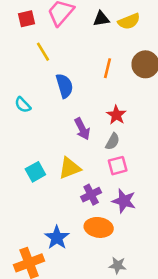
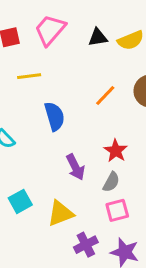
yellow line: (43, 52) -> (29, 76), turned -66
orange line: (107, 68) -> (105, 95), turned 30
cyan square: (35, 172) -> (20, 201), moved

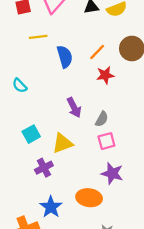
blue semicircle: (55, 116) -> (65, 57), moved
red star: (116, 151) -> (105, 75), moved, turned 30
purple cross: (86, 245) -> (44, 168), moved

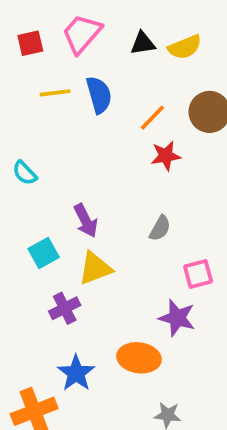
blue semicircle: (65, 57) -> (99, 95), moved
purple arrow: (74, 107) -> (86, 221), moved
pink square: (106, 141) -> (198, 274), moved

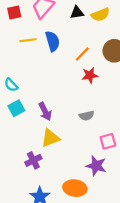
gray semicircle: (160, 228) -> (87, 116), turned 48
cyan square: (44, 253) -> (16, 108), moved

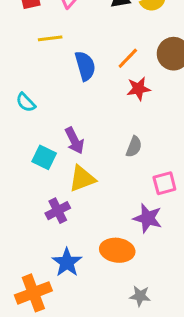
blue semicircle: (53, 41) -> (85, 66), moved
cyan square: (16, 108) -> (44, 157), moved, turned -35
gray semicircle: (87, 116) -> (134, 147), turned -56

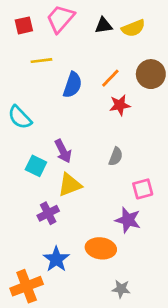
blue semicircle: (85, 66) -> (72, 85), turned 35
cyan semicircle: (26, 102) -> (20, 117), size x1.4

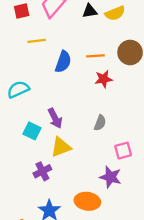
orange line: (110, 78) -> (95, 56), turned 42
cyan semicircle: (20, 117) -> (18, 89), turned 110

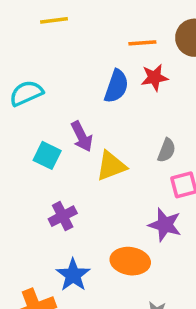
blue semicircle: (63, 62) -> (116, 86), moved
gray semicircle: (100, 123) -> (167, 150), moved
yellow triangle: (61, 147) -> (111, 166), moved

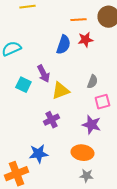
purple cross: (63, 216) -> (51, 120), moved
orange ellipse: (130, 261) -> (82, 153), moved
blue star: (73, 275) -> (38, 154), turned 30

